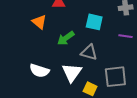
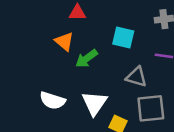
orange triangle: (39, 22) -> (64, 41), moved
gray triangle: (89, 52) -> (136, 77), moved

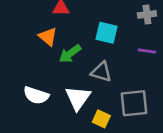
gray triangle: (136, 77) -> (101, 72), moved

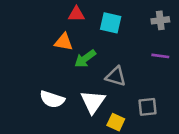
cyan square: (107, 33) -> (111, 23), moved
orange triangle: (48, 37) -> (64, 42), turned -30
gray square: (134, 103) -> (148, 107), size x0.7

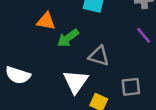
purple line: (160, 56) -> (144, 35), turned 42
white semicircle: (52, 99) -> (18, 75), moved

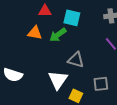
green arrow: (68, 38) -> (58, 35), moved

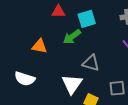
cyan square: (72, 18) -> (87, 19), turned -30
orange triangle: (35, 33) -> (39, 46), moved

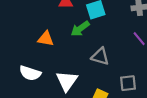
white triangle: (72, 84) -> (67, 81), moved

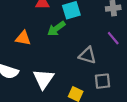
gray triangle: (100, 56) -> (87, 55), moved

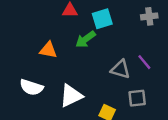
purple line: (113, 38) -> (144, 62), moved
white triangle: (43, 79) -> (71, 96), turned 30

